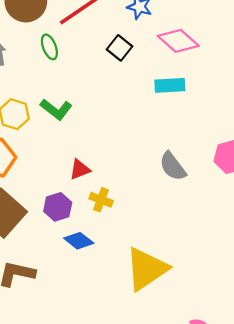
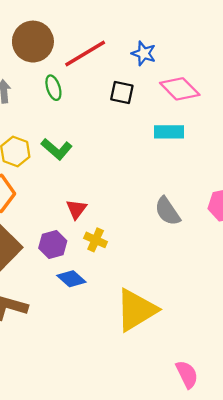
black square: (119, 48) -> (122, 93), turned -30
red triangle: (80, 169) -> (76, 209), turned -35

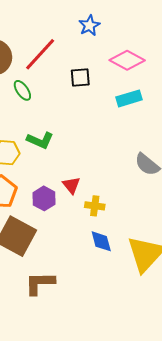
blue star: (144, 53) -> (89, 25), moved, turned -30
purple hexagon: (53, 245) -> (44, 198), moved
blue diamond: (71, 279) -> (101, 241), moved, turned 50

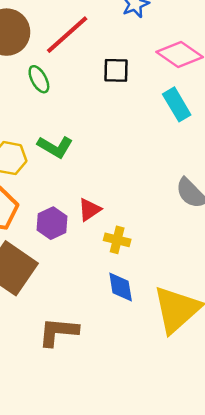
cyan rectangle: (129, 98) -> (177, 104), turned 70
red triangle: (71, 185) -> (89, 210), turned 30
brown L-shape: (40, 283) -> (58, 332), moved

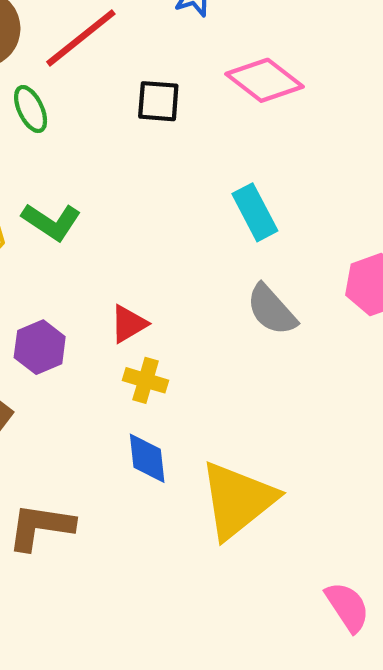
cyan rectangle: (177, 104) -> (255, 212), moved
red triangle: (89, 210) -> (129, 324), moved

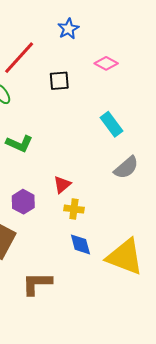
pink diamond: (265, 80) -> (106, 63), size x0.7
gray semicircle: (272, 310) -> (126, 168), turned -80
yellow triangle: (238, 500) -> (125, 257), turned -51

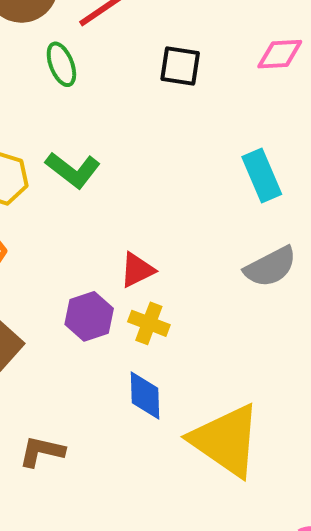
pink diamond: (106, 63) -> (280, 54), turned -45
purple hexagon: (23, 202) -> (89, 316), moved
brown L-shape: (37, 284) -> (42, 451), size x0.7

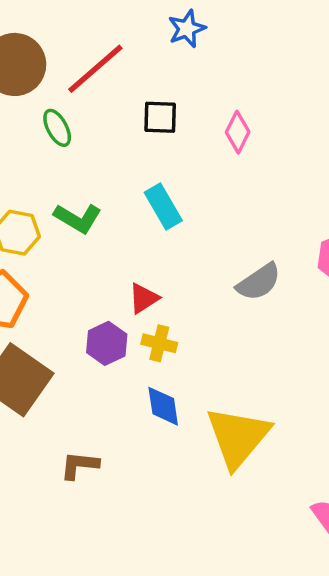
pink diamond: (280, 54) -> (238, 132), moved, turned -54
cyan rectangle: (262, 175) -> (163, 206), moved
yellow triangle: (226, 440) -> (238, 437), turned 42

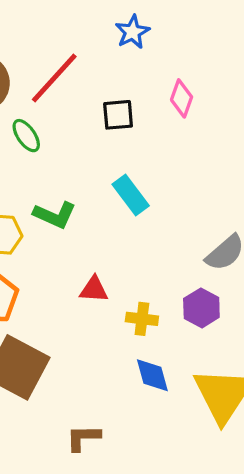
pink diamond: (238, 132) -> (182, 98), moved
red triangle: (144, 298) -> (94, 289), moved, turned 44
purple hexagon: (107, 343) -> (201, 308), moved

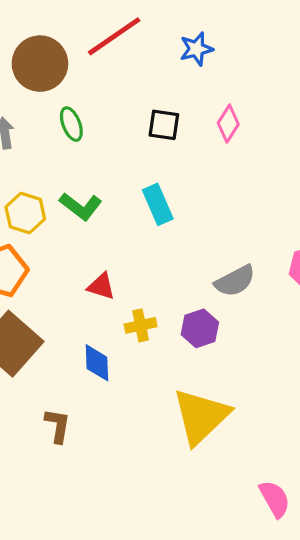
red line: (54, 78) -> (114, 36), moved
yellow cross: (142, 319) -> (141, 325), turned -32
blue diamond: (152, 375) -> (97, 363), moved
brown L-shape: (83, 438) -> (58, 426), turned 87

